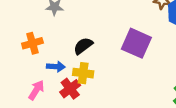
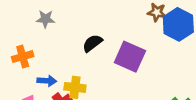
black semicircle: (83, 46) -> (92, 43), moved

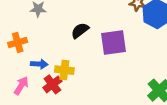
purple square: (130, 57) -> (113, 42), turned -32

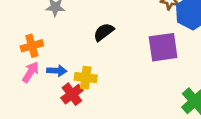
purple square: (113, 42) -> (163, 47), moved
pink arrow: (21, 86) -> (30, 72), moved

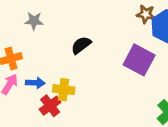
purple square: (163, 47) -> (139, 60), turned 36

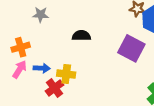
black semicircle: (81, 45) -> (81, 36), turned 36

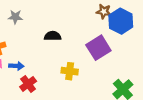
purple square: (131, 48) -> (98, 48), turned 30
yellow cross: (66, 74) -> (70, 71), moved

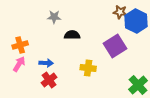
gray star: (15, 17) -> (54, 17), moved
blue arrow: (16, 66) -> (46, 63), moved

